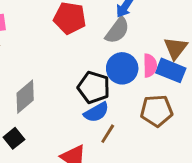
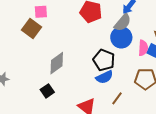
blue circle: (122, 68) -> (121, 37), moved
brown line: (108, 134) -> (117, 98), moved

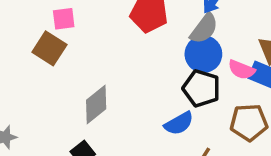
pink semicircle: (143, 48) -> (242, 70), turned 112
black pentagon: (104, 60) -> (201, 88), moved

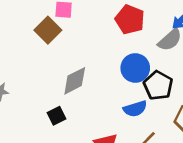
blue circle: (203, 54) -> (135, 68), moved

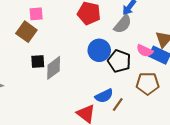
blue semicircle: (135, 109) -> (104, 96), moved
black square: (56, 116) -> (38, 61), moved, turned 32

